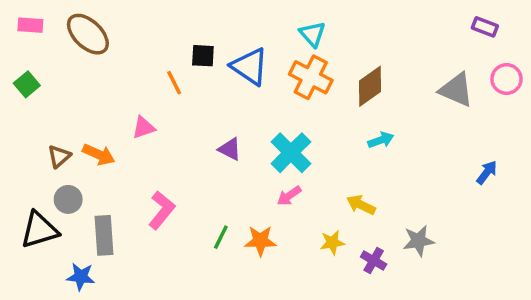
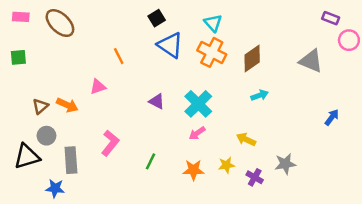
black square: (203, 56) -> (157, 18), moved, turned -35
pink circle: (507, 79) -> (349, 40), moved
green square: (27, 84) -> (18, 57), turned 35
orange star: (260, 241) -> (193, 170), moved

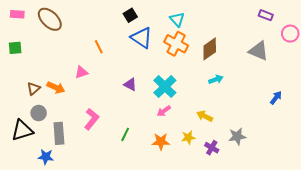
purple rectangle: (331, 18) -> (266, 15), moved

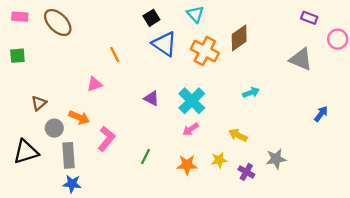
cyan triangle: (177, 19) -> (195, 14), moved
brown diamond: (210, 49) -> (239, 38), moved
orange arrow: (56, 88) -> (79, 117), moved
gray circle: (39, 113) -> (54, 128), moved
blue star: (46, 157) -> (72, 184), moved

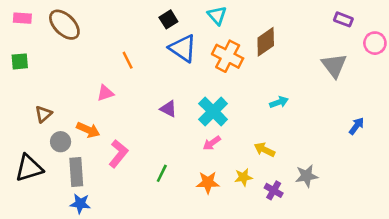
gray triangle: (301, 59) -> (334, 65), turned 30

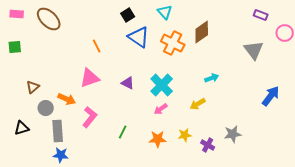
pink triangle: (105, 93) -> (90, 78), moved, size x1.5
blue arrow: (357, 126) -> (271, 96), size x1.5
yellow arrow: (264, 150) -> (198, 104), moved, turned -56
black triangle: (29, 168) -> (22, 128), size x0.7

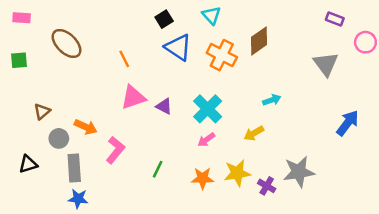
brown ellipse: (49, 19) -> (67, 43), moved
pink triangle: (90, 78) -> (133, 97), moved
gray star: (233, 134) -> (299, 172), size x1.4
yellow star: (185, 135) -> (237, 173), size x1.5

